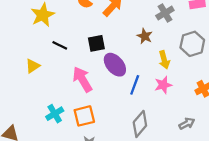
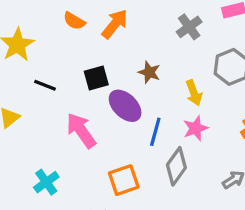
brown star: (145, 36) -> (149, 72), moved
orange square: (84, 116) -> (124, 180), moved
gray diamond: (140, 124) -> (176, 166), moved

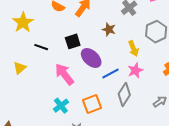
brown star: (149, 72) -> (109, 29), moved
blue line: (155, 132) -> (110, 73), turned 48
cyan cross: (46, 182) -> (61, 106), moved

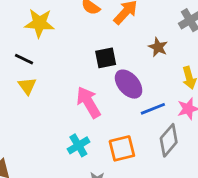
yellow star: (23, 22) -> (39, 23), turned 30
black line: (41, 47) -> (24, 59), moved
yellow triangle: (20, 68) -> (27, 86), turned -32

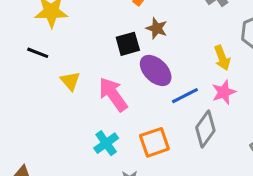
brown star: (158, 47) -> (157, 28), moved
yellow triangle: (27, 86) -> (70, 81), moved

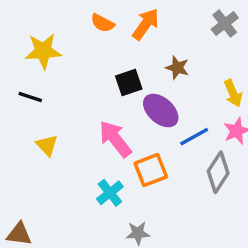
brown star: (157, 28) -> (177, 68), moved
yellow triangle: (70, 81) -> (47, 145), moved
orange square: (154, 142) -> (151, 170), moved

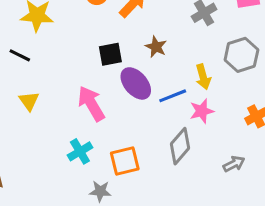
blue line: (194, 137) -> (173, 96), moved
orange square: (151, 170) -> (125, 161), moved

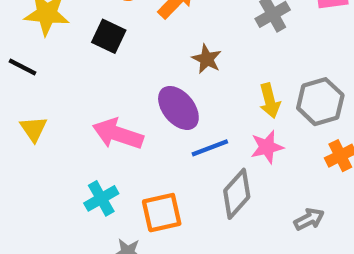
black square: (110, 54) -> (109, 36), moved, turned 35
gray hexagon: (241, 55) -> (320, 102), moved
blue line: (173, 96) -> (210, 148), moved
pink arrow: (91, 103) -> (118, 134), turned -42

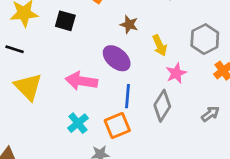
yellow arrow: (270, 101) -> (160, 45), moved
yellow triangle: (34, 129) -> (28, 87), size x1.6
blue line: (210, 148) -> (128, 96), moved, turned -55

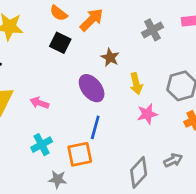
black square: (65, 21) -> (60, 43), moved
pink arrow: (81, 81) -> (39, 103), moved, size x0.6
gray diamond: (162, 106) -> (139, 172), moved

